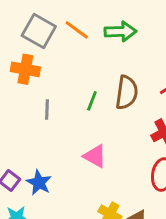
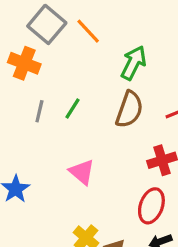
green arrow: (120, 31) -> (134, 63), moved, turned -72
green line: (92, 101) -> (72, 108), moved

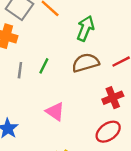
brown semicircle: (129, 109) -> (86, 63), turned -120
red ellipse: (151, 206) -> (108, 132), turned 40

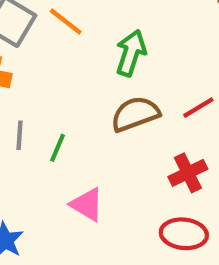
green line: (44, 66) -> (57, 148), moved
red ellipse: (108, 132) -> (184, 234), turned 45

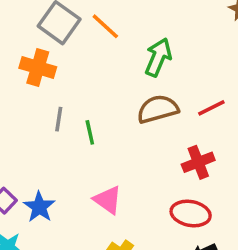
green line: (57, 148) -> (90, 132), turned -40
pink triangle: (87, 205) -> (108, 200), moved

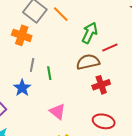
red line: (211, 108) -> (110, 48), moved
red cross: (198, 162) -> (101, 85), moved
blue star: (39, 207) -> (22, 88), moved

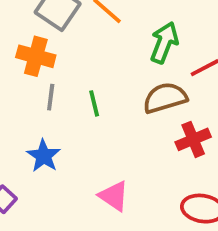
gray line: (32, 65) -> (51, 97), moved
green line: (49, 73) -> (94, 103), moved

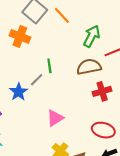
gray line: (51, 97) -> (37, 80), moved, turned 32
pink triangle: (114, 196) -> (55, 118), turned 48

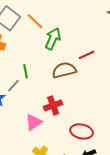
green arrow: (92, 36) -> (53, 39), moved
red cross: (102, 91) -> (53, 105), moved

